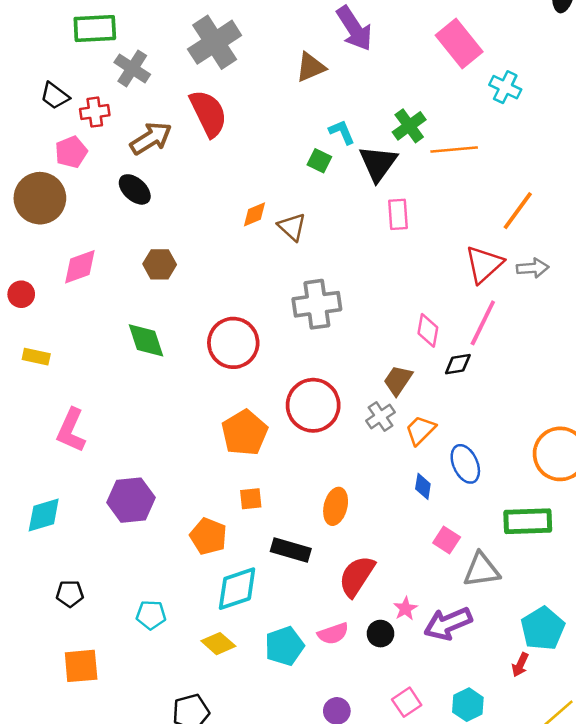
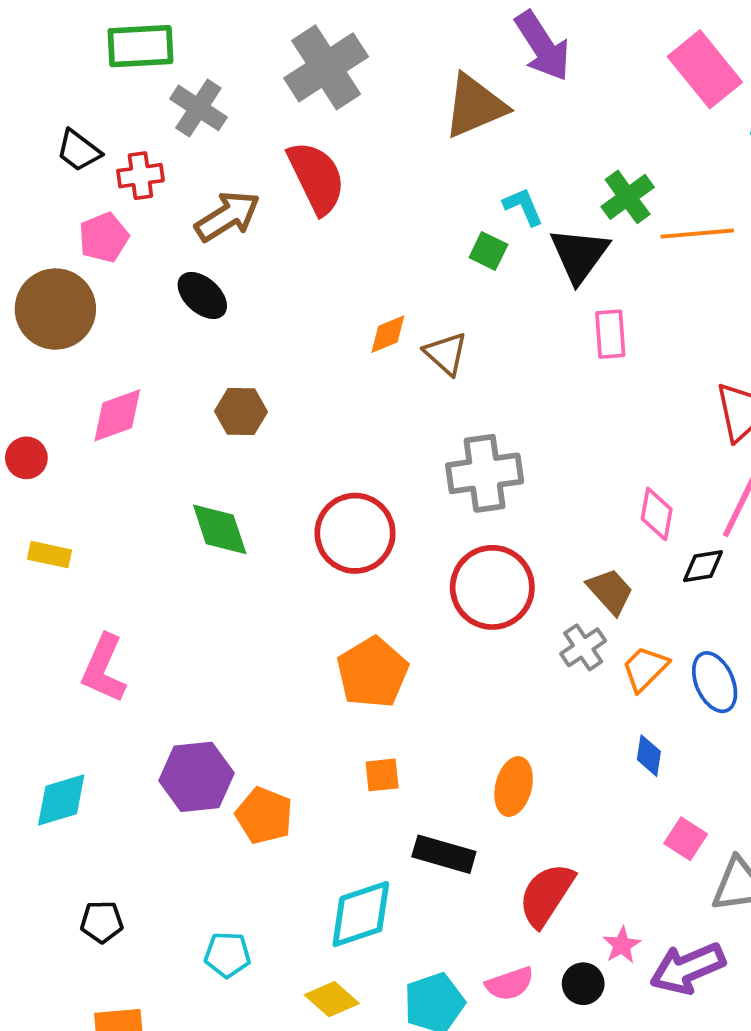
brown triangle: (311, 67) -> (475, 106), size x1.4
brown trapezoid: (398, 380) -> (610, 591), turned 104
red circle: (313, 405) -> (492, 587), moved
blue ellipse: (465, 464) -> (715, 682), moved
orange pentagon: (208, 536) -> (264, 816), moved

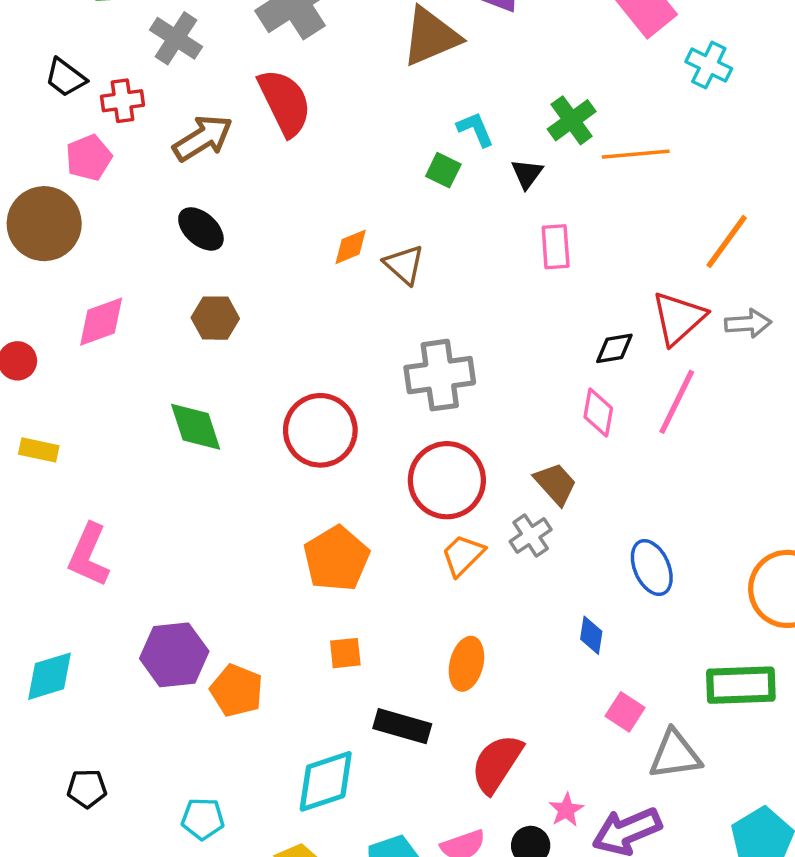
black triangle: (579, 255) -> (527, 174), size x0.6
black ellipse: (202, 295) -> (201, 229), moved
black diamond: (703, 566) -> (614, 348), moved
orange trapezoid: (645, 669) -> (463, 555), moved

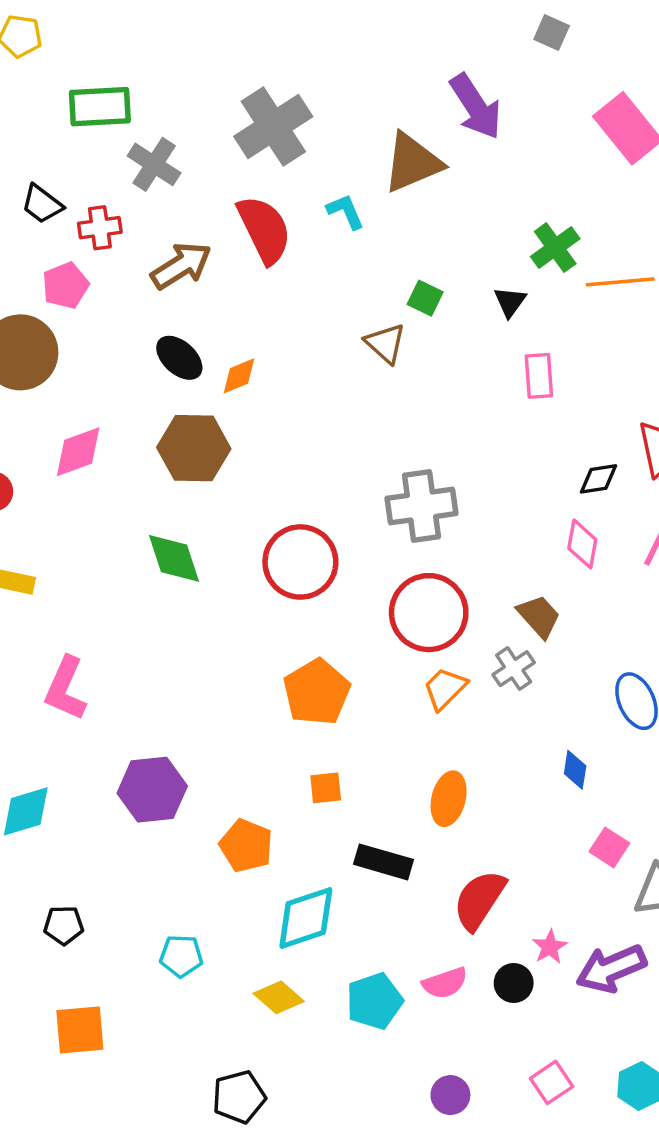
cyan L-shape: (475, 129) -> (346, 211), moved
orange diamond: (351, 247) -> (239, 376), moved
brown triangle: (404, 265) -> (385, 343), moved
brown hexagon: (215, 318) -> (194, 448), size x1.5
orange pentagon: (237, 690) -> (246, 846), moved

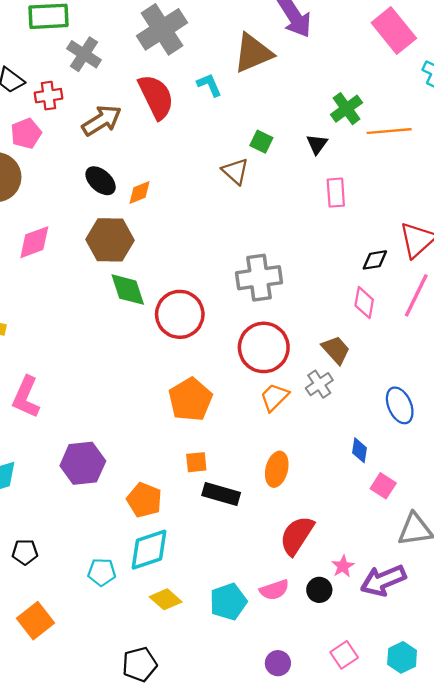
green diamond: (174, 558) -> (128, 290), moved
pink square: (609, 847) -> (383, 486), moved
black rectangle: (384, 862) -> (221, 494), moved
cyan diamond: (306, 918) -> (149, 550), moved
orange square: (80, 1030) -> (35, 621), turned -33

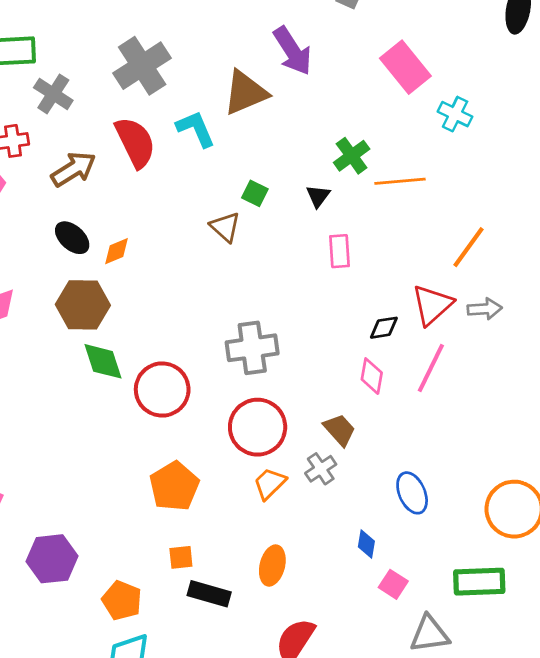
cyan L-shape: (209, 85) -> (196, 129), size x1.4

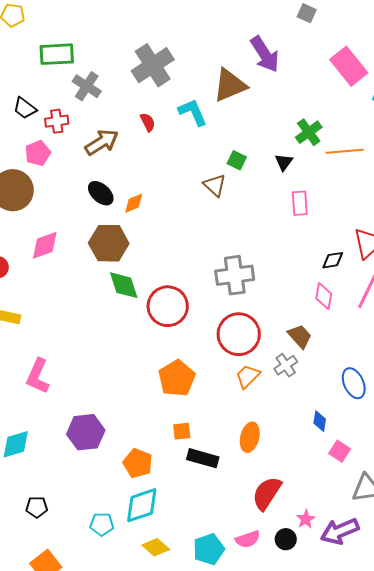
red semicircle: (135, 142) -> (148, 122), size x0.5

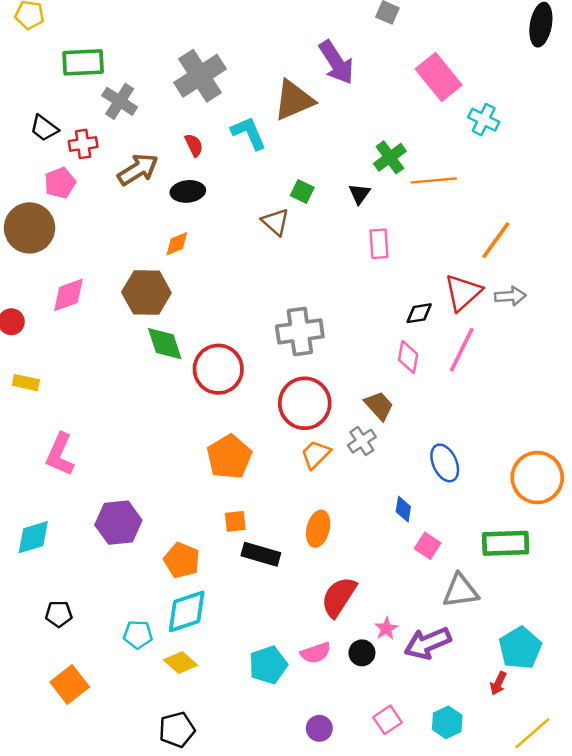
black ellipse: (101, 193) -> (188, 191), moved, turned -48
yellow diamond: (156, 547) -> (181, 663), moved

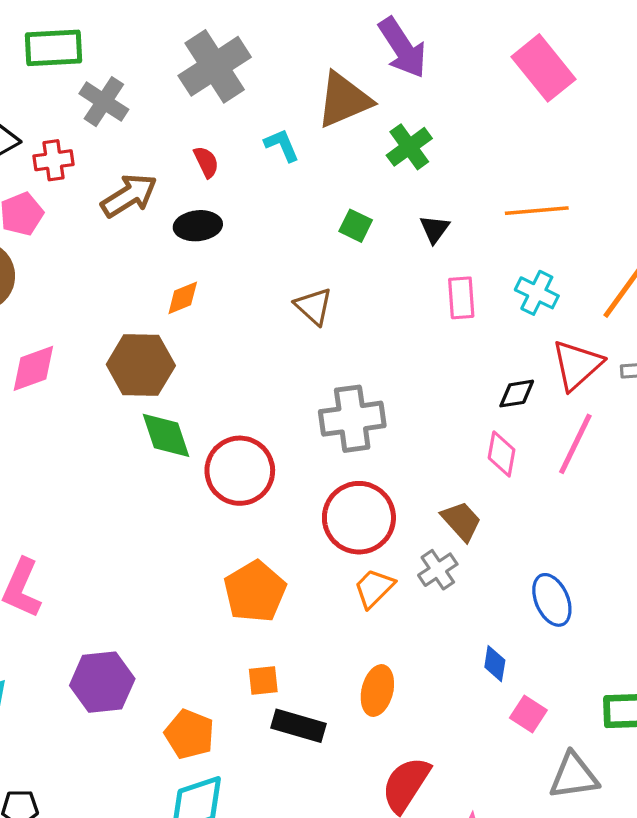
cyan cross: (484, 120) -> (537, 293), moved
cyan L-shape: (249, 133) -> (282, 145), size x0.7
green cross: (390, 157) -> (409, 147), moved
brown triangle: (275, 222) -> (314, 306), moved

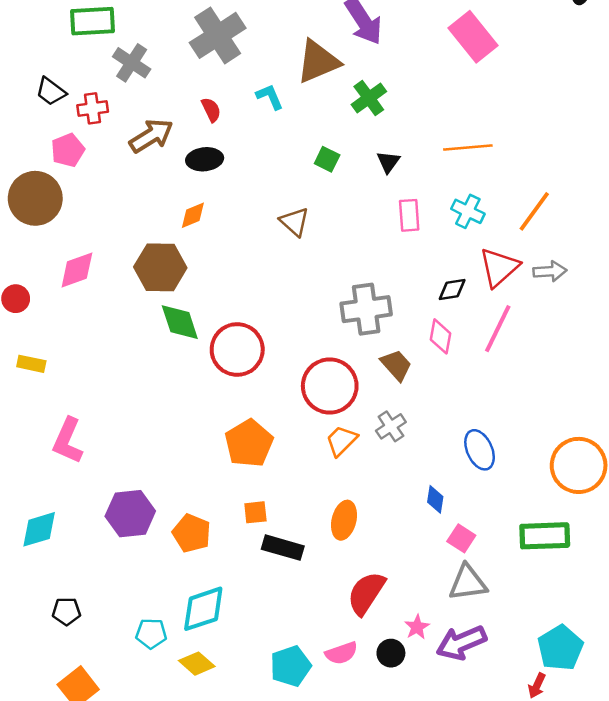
gray cross: (352, 419) -> (366, 309), moved
brown trapezoid: (461, 521) -> (396, 365), moved
orange pentagon: (189, 734) -> (192, 533), moved
gray triangle: (574, 776) -> (468, 583), moved

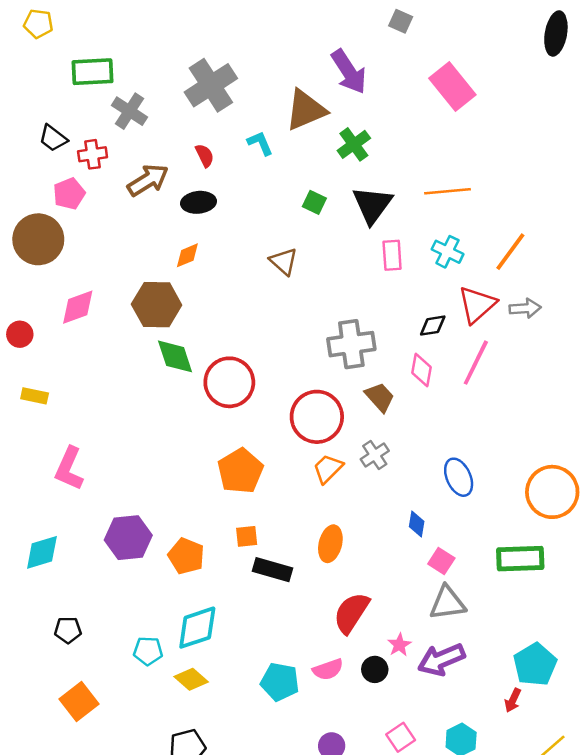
black triangle: (388, 162) -> (372, 205), size x1.8
cyan pentagon: (291, 666) -> (280, 682), turned 30

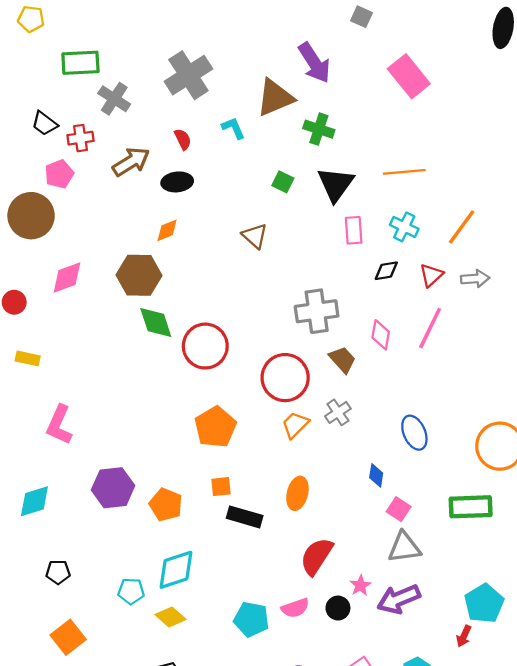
green cross: (354, 144) -> (319, 129), turned -36
red triangle: (477, 305) -> (431, 275), size x0.7
black diamond: (433, 326) -> (386, 271), moved

